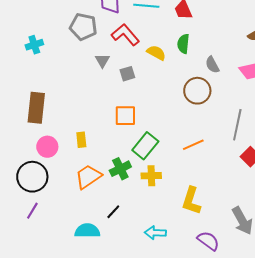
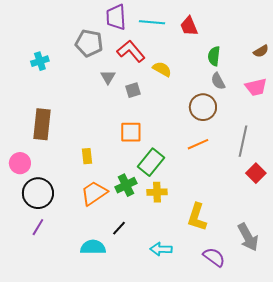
green semicircle: (183, 44) -> (214, 56), moved
orange line: (193, 145) -> (198, 144), moved
pink circle: (47, 147) -> (20, 163), moved

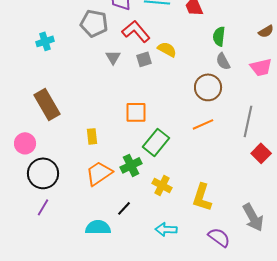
gray square: (133, 90) -> (144, 59), moved
brown rectangle: (42, 124) -> (47, 104), turned -36
yellow cross: (157, 192) -> (162, 185), moved, turned 30

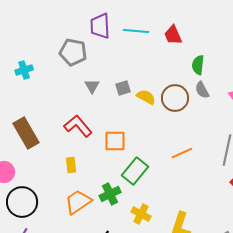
red L-shape: (136, 31) -> (78, 126), moved
yellow semicircle: (167, 49) -> (146, 97), moved
brown circle: (208, 87) -> (175, 98), moved

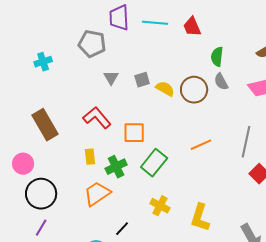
green cross: (110, 194) -> (116, 167), moved

